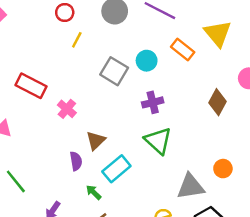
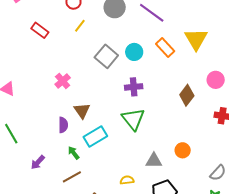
red rectangle: (31, 86) -> (40, 30), moved, size x0.7
brown triangle: (96, 141) -> (82, 111), turned -30
gray triangle: (191, 186) -> (154, 161), size x0.7

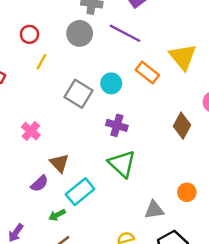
purple cross: (134, 87) -> (117, 125), turned 30
purple semicircle: (63, 125) -> (39, 184), turned 56
green arrow: (74, 153) -> (57, 215), turned -72

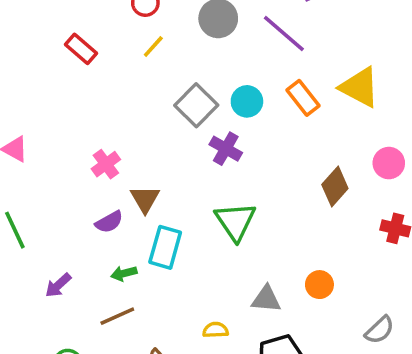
yellow triangle: (183, 57) -> (360, 87), turned -36
purple cross: (117, 125) -> (226, 149), moved
pink cross: (31, 131) -> (106, 164), moved
cyan rectangle: (80, 192) -> (165, 247), turned -48

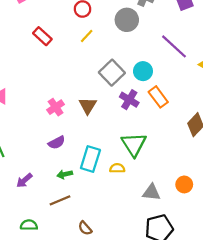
purple line: (284, 34) -> (174, 46), moved
orange rectangle: (303, 98) -> (158, 97), moved
brown triangle: (145, 199) -> (88, 106), moved
yellow semicircle: (216, 330) -> (117, 168), moved

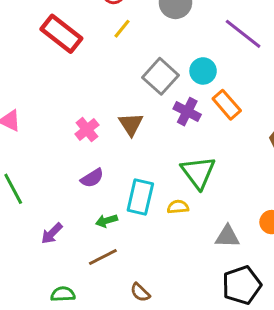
red rectangle: (42, 36) -> (61, 34), size x1.5

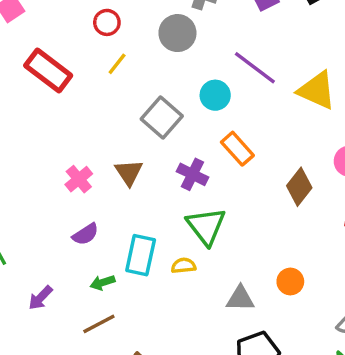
cyan circle: (203, 71) -> (215, 95), moved
purple cross: (187, 112) -> (192, 174), moved

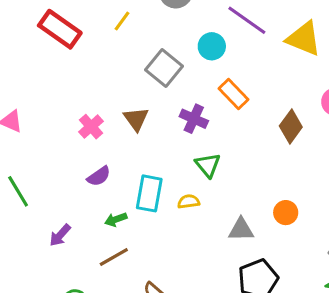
green triangle: (206, 226) -> (208, 165), size x0.7

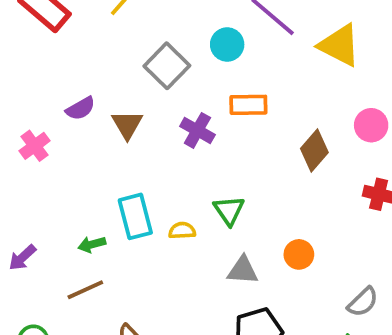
orange rectangle: (234, 94) -> (248, 105), turned -52
pink cross: (91, 127) -> (35, 146), moved
green triangle: (208, 165) -> (229, 210), moved
purple semicircle: (99, 176) -> (81, 108), moved
cyan rectangle: (149, 193) -> (135, 216), turned -30

